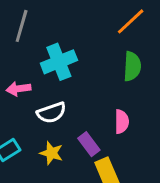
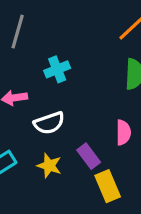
cyan cross: (59, 62) -> (57, 69), size x0.7

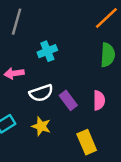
purple rectangle: (89, 156) -> (68, 100), moved

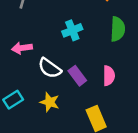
cyan cross: (47, 51) -> (72, 30), moved
white semicircle: (41, 93) -> (50, 68), turned 55

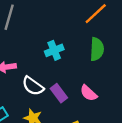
pink semicircle: (109, 76) -> (89, 93), turned 132

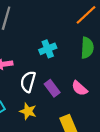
white semicircle: (33, 86) -> (28, 82), turned 70

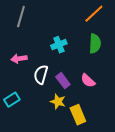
yellow star: (28, 111) -> (58, 102), moved

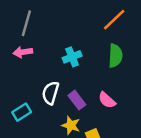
pink arrow: (19, 59) -> (23, 52), moved
cyan rectangle: (12, 100) -> (22, 112), moved

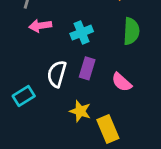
pink arrow: (23, 52) -> (40, 26), moved
purple rectangle: (77, 100) -> (87, 68), moved, turned 54

